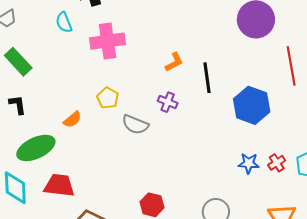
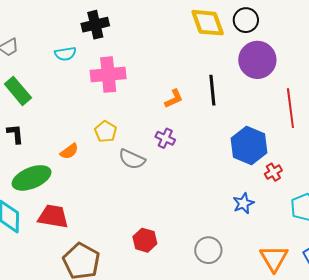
cyan semicircle: (64, 22) -> (65, 54), turned -80
black line: (207, 78) -> (212, 90), moved
blue star: (249, 163) -> (243, 203), turned -30
red cross: (277, 163) -> (273, 172), moved

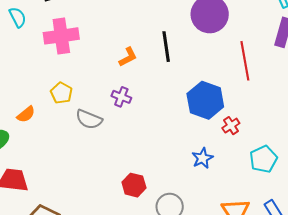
cyan semicircle: (65, 54) -> (18, 17), turned -105
red hexagon: (145, 240) -> (134, 185), moved

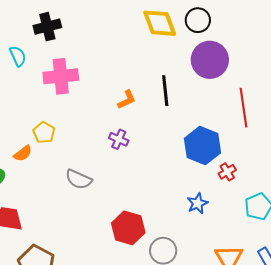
yellow pentagon: (61, 93) -> (44, 133), moved
gray semicircle: (89, 119) -> (79, 179), moved
red hexagon: (134, 185) -> (128, 228), size x1.4

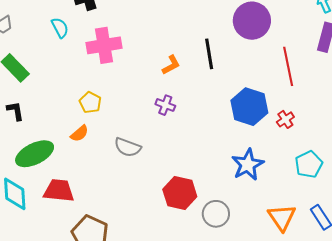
orange semicircle: (23, 153) -> (79, 134), moved
red cross: (227, 172) -> (285, 119), moved
blue star: (198, 203) -> (248, 165), size x1.5

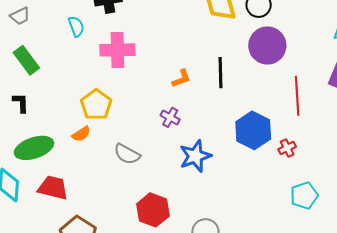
yellow pentagon: (90, 102) -> (96, 105), size x1.4
blue star: (248, 165) -> (195, 156), moved
red hexagon: (180, 193) -> (153, 210), moved

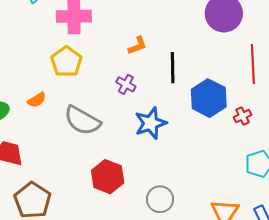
black line: (220, 73) -> (173, 68), moved
yellow pentagon: (96, 105) -> (66, 62), moved
gray semicircle: (127, 154) -> (82, 121), size x1.4

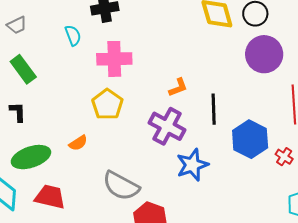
purple cross: (126, 84) -> (167, 126), size x1.8
red cross: (243, 116) -> (284, 157), turned -30
gray semicircle: (82, 121) -> (121, 186), moved

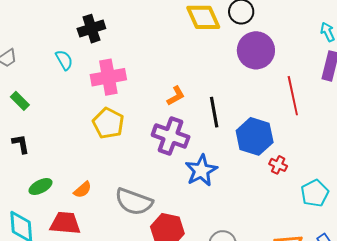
green rectangle: (23, 69) -> (20, 101), size x0.7
orange semicircle: (78, 143) -> (83, 190), moved
green ellipse: (31, 157) -> (41, 187), size x0.6
red cross: (284, 157) -> (278, 165), moved

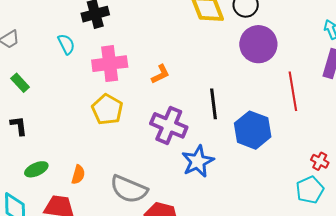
orange L-shape: (176, 96) -> (160, 74), moved
red cross: (278, 165) -> (320, 161), moved
orange semicircle: (83, 190) -> (78, 175), turned -36

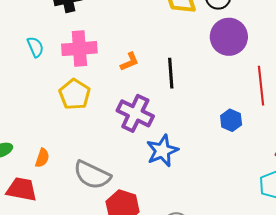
cyan semicircle: (66, 44) -> (35, 47), moved
black line: (213, 104) -> (171, 73), moved
blue hexagon: (253, 130) -> (231, 120), moved, size x0.6

